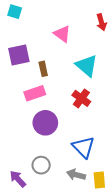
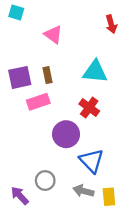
pink triangle: (62, 34) -> (53, 35), moved
purple square: (19, 55) -> (20, 77), moved
cyan triangle: (87, 66) -> (95, 72), turned -35
purple circle: (45, 123) -> (66, 134), moved

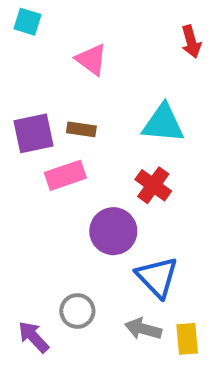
brown rectangle: (47, 75) -> (81, 129), turned -70

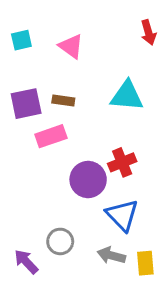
cyan square: (28, 22) -> (21, 40), moved, turned -30
red cross: (153, 185) -> (122, 162), moved, turned 32

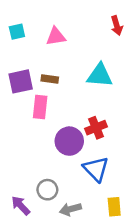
pink triangle: (71, 46) -> (56, 36), turned -45
pink rectangle: (51, 136) -> (40, 107), turned -65
gray arrow: (111, 255) -> (70, 209), moved, turned -30

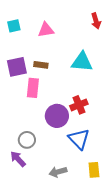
gray circle: (47, 190) -> (27, 140), moved
purple arrow: (21, 205) -> (18, 159), moved

